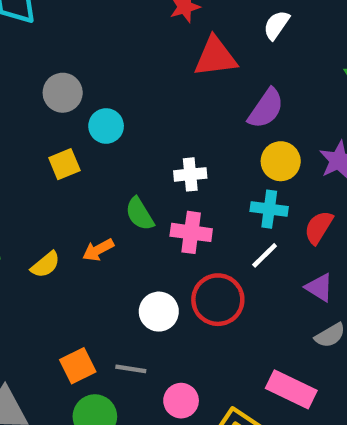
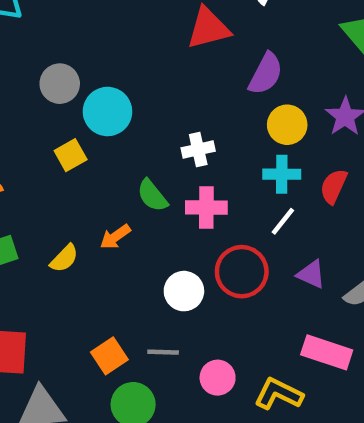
cyan circle: (106, 126) -> (107, 112), size x1.4
purple triangle: (319, 288) -> (311, 274), moved

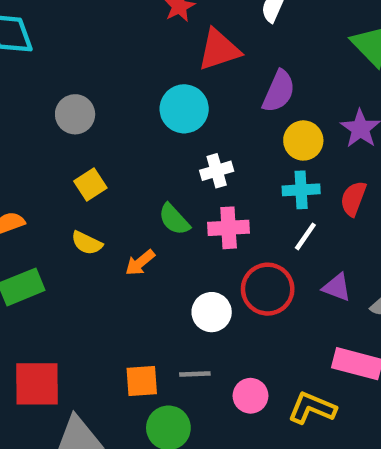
cyan circle: (107, 112) -> (184, 109), moved
yellow semicircle: (64, 258) -> (87, 243), moved, turned 76
orange square: (109, 356) -> (142, 381), turned 33

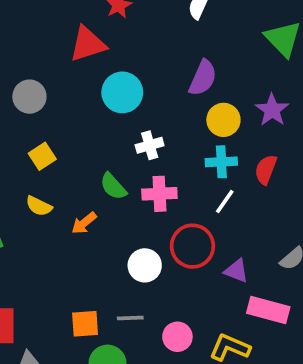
red triangle: (219, 50) -> (88, 44), moved
purple triangle: (337, 287) -> (236, 271), moved

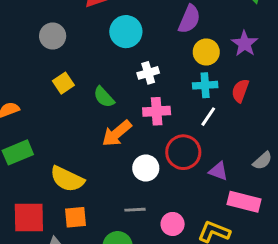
green semicircle: (113, 186) -> (104, 97), moved
yellow semicircle: (39, 206) -> (67, 179), moved, size x1.6
orange arrow: (84, 223) -> (117, 133), moved, size x1.5
orange square: (85, 324) -> (76, 217), moved

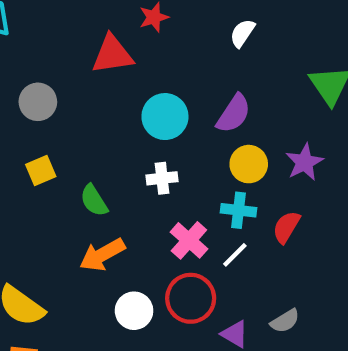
cyan circle: (126, 32) -> (165, 117), moved
pink cross: (157, 111) -> (189, 240), moved, turned 35
gray semicircle: (262, 161) -> (285, 321), moved

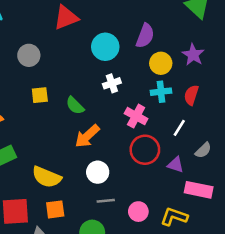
yellow square: (41, 170) -> (40, 95), turned 30
white line: (235, 255) -> (179, 128), moved
white circle: (134, 311) -> (98, 172), moved

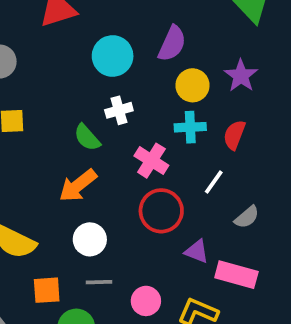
green semicircle: (75, 106) -> (87, 138), moved
purple triangle: (176, 165) -> (197, 251), moved
orange square: (55, 209) -> (47, 290), moved

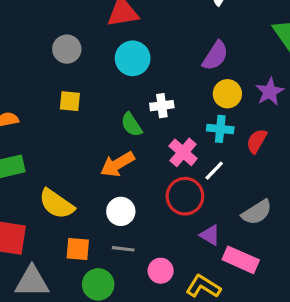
cyan circle: (113, 56) -> (133, 58), moved
white line: (214, 182) -> (214, 171), moved
gray semicircle: (247, 217) -> (257, 212), size x1.4

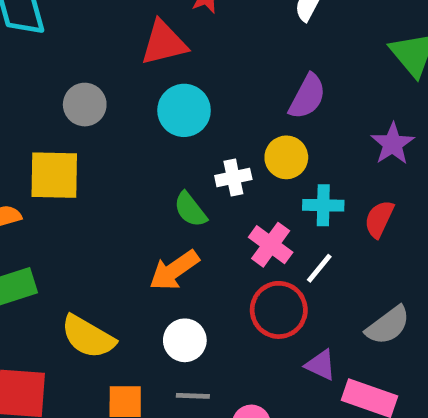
yellow circle: (227, 94) -> (286, 157), moved
yellow square: (70, 101) -> (54, 175), moved, size x1.6

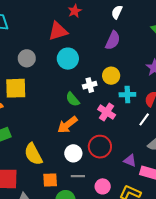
purple semicircle: (307, 97) -> (113, 40), moved
white line: (319, 268) -> (144, 119), moved
red circle: (279, 310) -> (100, 147), moved
yellow semicircle: (88, 337) -> (33, 154), turned 35

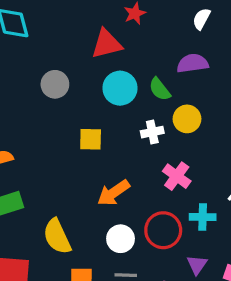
purple semicircle: (113, 40) -> (193, 63), turned -126
yellow square: (16, 88) -> (91, 139), moved, size x0.7
cyan cross: (127, 95) -> (203, 217), moved
green semicircle: (73, 99) -> (160, 89), moved
purple triangle: (130, 161) -> (197, 265), moved, turned 40

